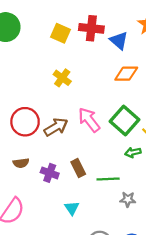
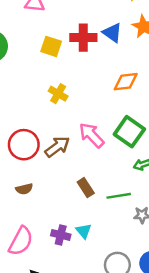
blue triangle: (119, 41) -> (112, 33), moved
purple cross: (50, 173) -> (61, 235), moved

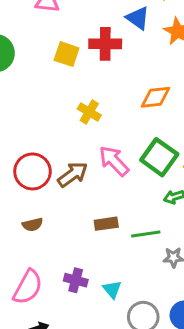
blue triangle: (112, 33) -> (138, 18), moved
yellow cross: (58, 94) -> (89, 112), moved
brown rectangle: (86, 188) -> (106, 224), turned -66
cyan triangle: (84, 231) -> (112, 289), moved

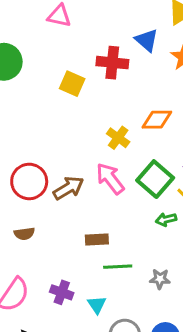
yellow square: (67, 54) -> (72, 84), moved
yellow cross: (89, 112) -> (118, 138), moved
green line: (146, 234) -> (118, 267), moved

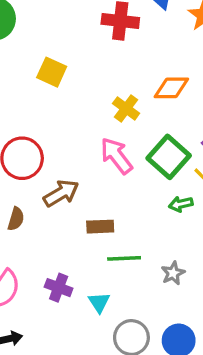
yellow square: (72, 84) -> (52, 72), moved
brown arrow: (68, 188) -> (61, 193), moved
brown semicircle: (24, 234) -> (16, 219), turned -66
gray star: (160, 279) -> (173, 273), turned -30

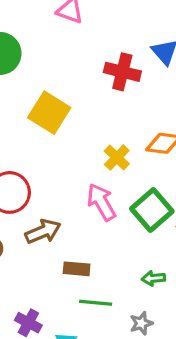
yellow square: (52, 72) -> (49, 113), size x1.4
green arrow: (181, 204) -> (153, 278), moved

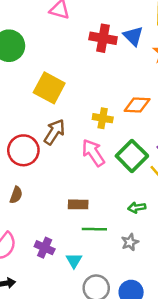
red cross: (122, 72) -> (103, 38), moved
yellow cross: (117, 157) -> (103, 118), turned -30
brown arrow: (43, 231) -> (54, 132), moved, turned -30

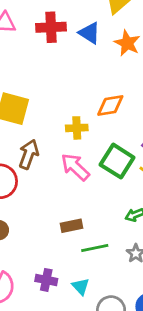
red cross: (103, 38) -> (51, 27), moved

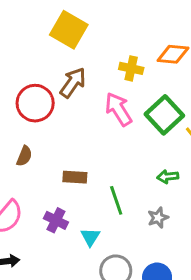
brown rectangle: (72, 226) -> (75, 177), moved
green line: (95, 248) -> (116, 200), turned 68

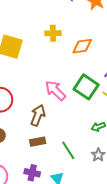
yellow cross: (131, 68) -> (53, 33), moved
brown arrow: (73, 83) -> (38, 115), moved

